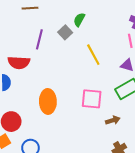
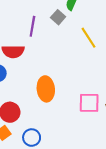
pink square: (92, 99) -> (89, 103), moved

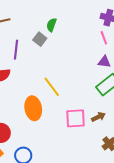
yellow line: (88, 38) -> (52, 87), moved

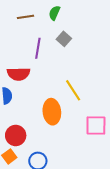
green semicircle: (51, 25) -> (54, 13), moved

